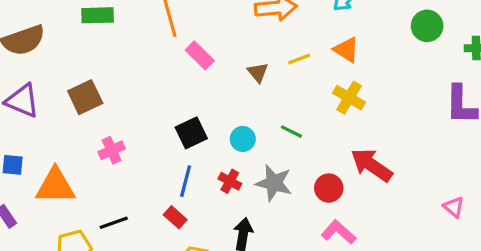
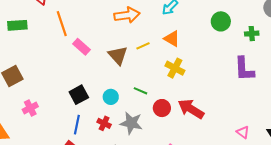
brown triangle: (258, 72) -> (118, 55), size x1.5
red circle: (329, 188) -> (162, 108), moved

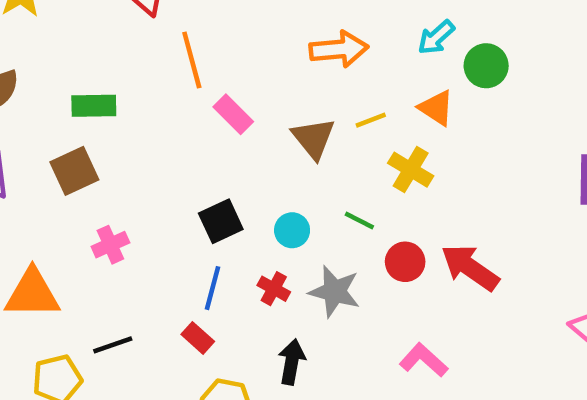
green circle: (221, 21) -> (486, 66), moved
green rectangle: (17, 25) -> (94, 106), moved
yellow cross: (175, 68) -> (411, 170), moved

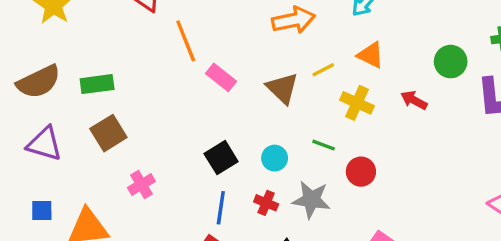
green circle: (486, 66) -> (451, 62), moved
green rectangle: (94, 106) -> (97, 84), moved
red arrow: (470, 268) -> (414, 100), moved, size x0.6

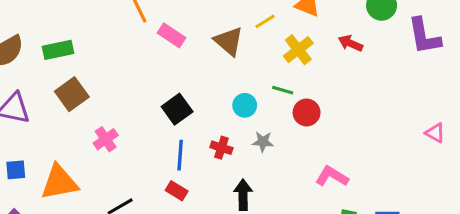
yellow cross: (357, 103) -> (298, 50), turned 32
green line: (324, 145) -> (283, 90), moved
cyan circle: (275, 158) -> (245, 105), moved
gray star: (311, 200) -> (263, 142), size x0.6

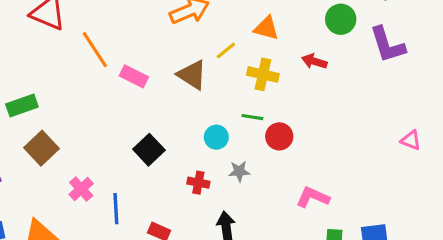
yellow cross: (298, 50) -> (263, 74), turned -32
blue line: (180, 155) -> (116, 209), moved

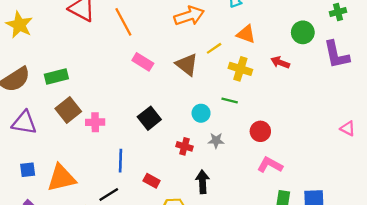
orange line: (95, 50) -> (123, 22), moved
red circle: (279, 136) -> (260, 131), moved
pink cross: (81, 189) -> (95, 122), moved, turned 36

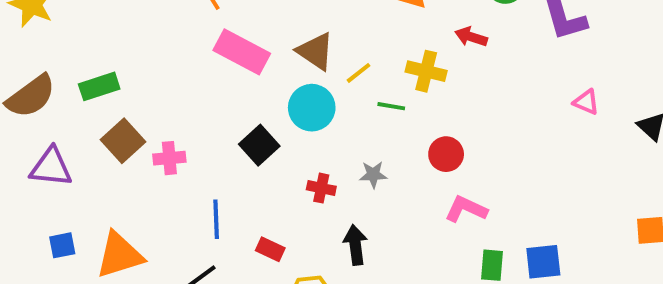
yellow line: (214, 48) -> (359, 73), moved
pink rectangle: (143, 62) -> (242, 52), size x1.5
yellow cross: (240, 69) -> (426, 71), moved
cyan circle: (201, 113) -> (312, 108), moved, size x1.5
pink triangle: (348, 128) -> (586, 102), moved

